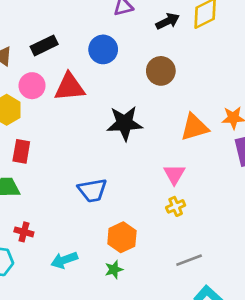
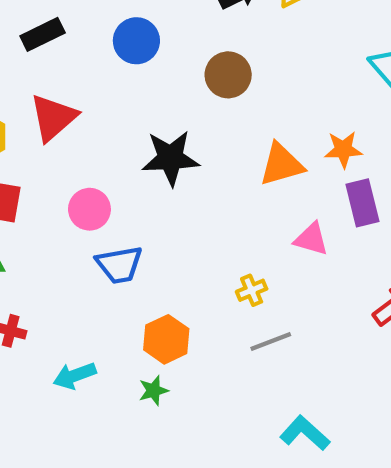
pink circle: (32, 86) -> (89, 209), moved
red triangle: (70, 87) -> (53, 118), moved, turned -36
pink triangle: (174, 174) -> (311, 239), moved, turned -45
gray line: (189, 260) -> (271, 341), moved

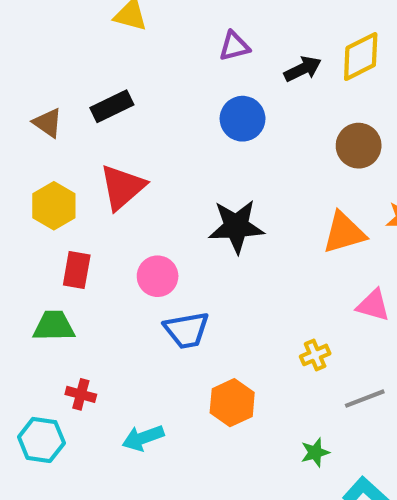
blue circle: (136, 41) -> (243, 119), moved
brown circle: (228, 75) -> (359, 146), moved
gray line: (271, 341) -> (365, 399), moved
green star: (153, 390) -> (315, 452), moved

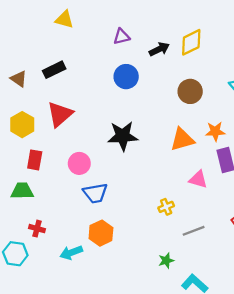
orange hexagon: (232, 403) -> (101, 233), moved

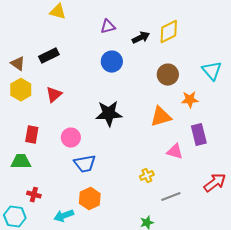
red triangle: (60, 114) -> (54, 95), size x0.7
yellow hexagon: (22, 125) -> (21, 90), moved
orange star: (215, 131) -> (190, 100), moved

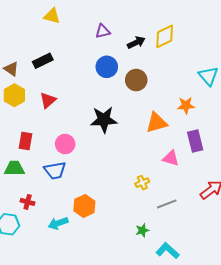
brown circle: (168, 75) -> (136, 80), moved
blue trapezoid: (85, 164) -> (55, 170), moved

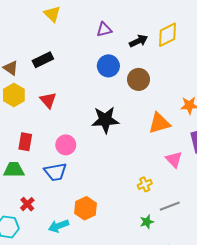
yellow triangle: (52, 16) -> (52, 14), turned 30
red triangle: (48, 100) -> (48, 100), turned -30
pink triangle: (171, 158) -> (174, 159), turned 30
red cross: (28, 202) -> (27, 204), turned 32
green star: (142, 230) -> (147, 222), moved

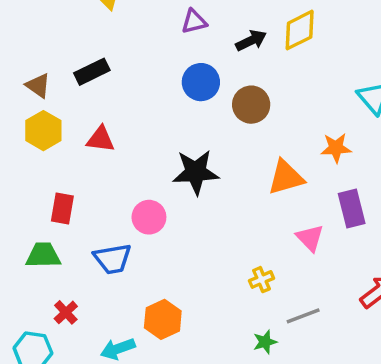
red triangle: (48, 100) -> (100, 139), turned -42
pink circle: (66, 145) -> (149, 217), moved

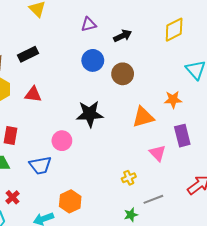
yellow diamond: (300, 30) -> (174, 30), moved

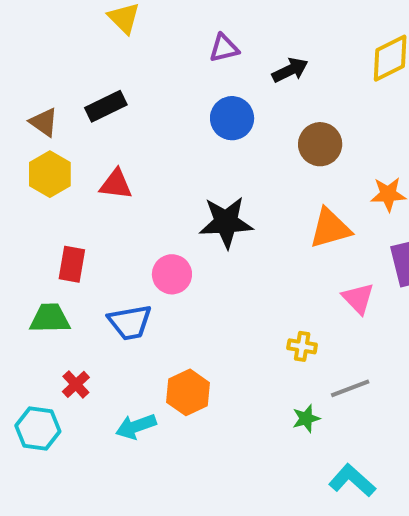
brown circle: (123, 74) -> (320, 144), moved
yellow cross: (129, 178) -> (302, 346), turned 32

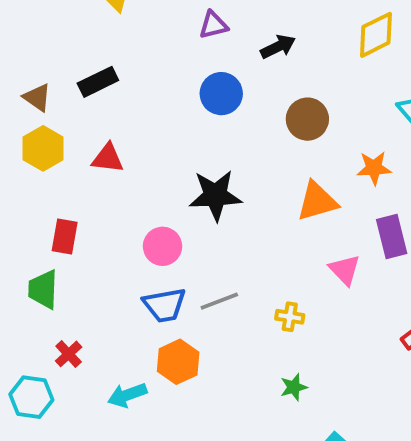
green trapezoid: (50, 318) -> (43, 289), turned -87
blue trapezoid: (130, 322) -> (164, 305), moved
gray line: (350, 388) -> (219, 301), moved

